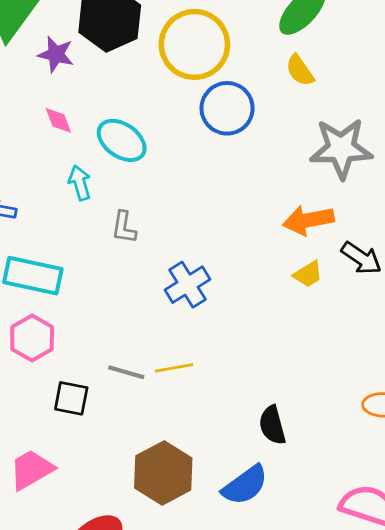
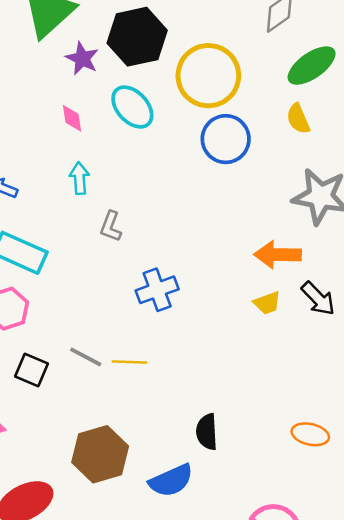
cyan ellipse: (122, 140) -> (132, 107), moved

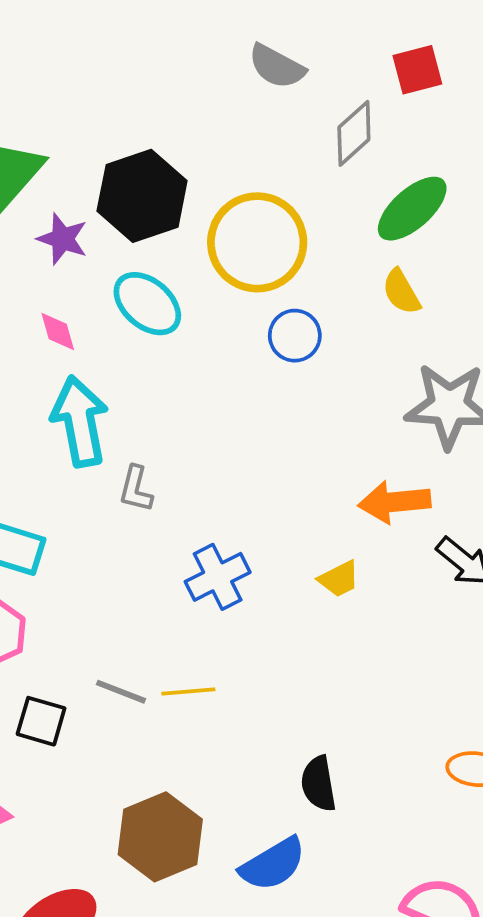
blue circle: (226, 139) -> (295, 336), size x0.7
cyan arrow: (80, 178) -> (80, 421), size x1.8
yellow trapezoid: (267, 303) -> (339, 579), moved

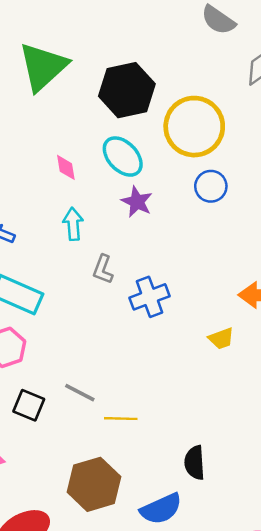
purple star: (62, 239) -> (137, 202), moved
cyan arrow: (80, 421) -> (73, 224), size x0.6
blue cross: (218, 577) -> (150, 297), moved
yellow line: (188, 691) -> (121, 419), moved

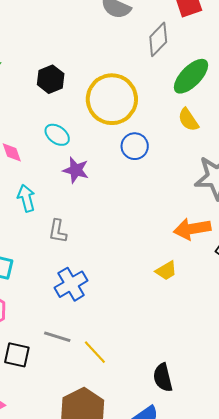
black hexagon: (127, 90) -> (51, 79), size x0.6
cyan ellipse: (123, 157) -> (57, 135), size x0.7
blue cross: (150, 297) -> (71, 284), moved
yellow line: (121, 419) -> (95, 352), turned 56

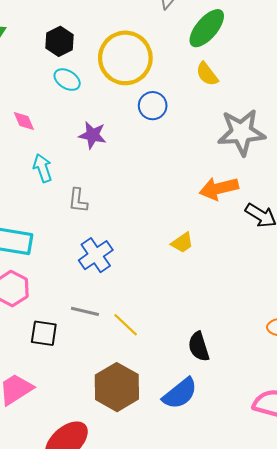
cyan ellipse: (57, 135) -> (67, 80), moved
yellow trapezoid: (166, 271) -> (182, 243), moved

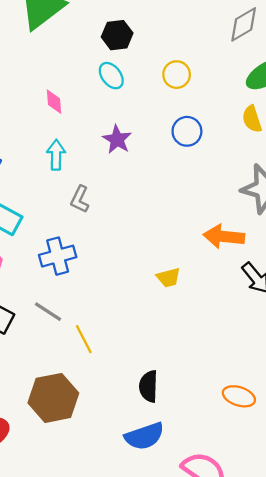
yellow circle: (125, 58) -> (177, 75), size x0.5
blue cross: (96, 255) -> (58, 256), moved
blue semicircle: (180, 394) -> (144, 436), moved

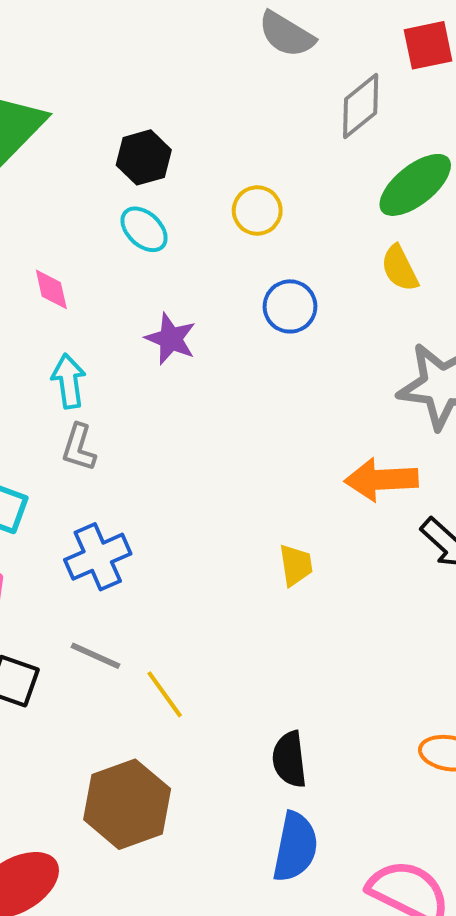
gray L-shape: (80, 199) -> (79, 447), moved
yellow trapezoid: (168, 277) -> (296, 565), turned -75
blue semicircle: (144, 436) -> (295, 847), turned -51

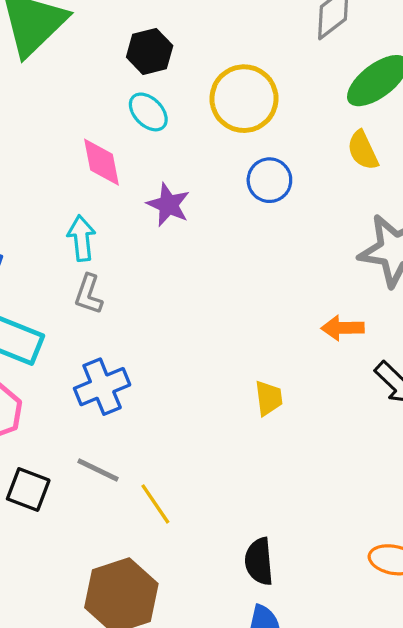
yellow circle: (257, 211) -> (244, 99), size x1.6
pink diamond: (51, 289) -> (102, 162), moved, size x1.4
orange arrow: (381, 480) -> (343, 328), size x0.7

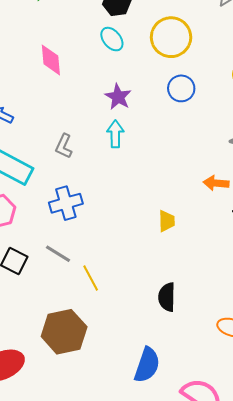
pink diamond: (102, 162) -> (51, 60), moved
cyan arrow: (81, 238) -> (115, 134), moved
black semicircle: (259, 561) -> (167, 297), moved

